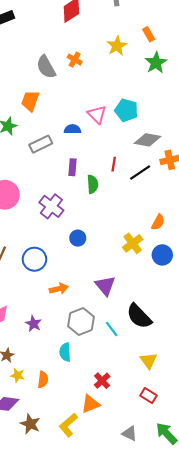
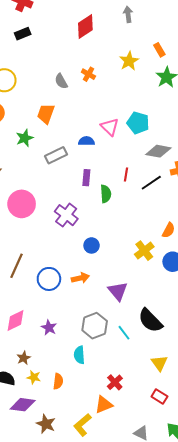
gray semicircle: (46, 67) -> (61, 81), size x0.7
blue circle: (34, 259) -> (49, 279), moved
orange arrow: (59, 289) -> (80, 278), moved

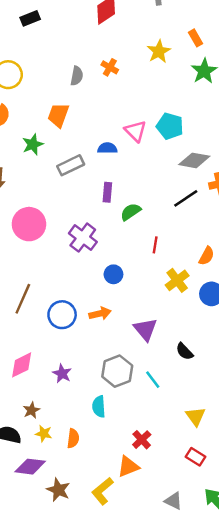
gray semicircle: (61, 81) -> (77, 76), turned -140
red line: (126, 175) -> (155, 245), moved
green semicircle: (106, 194) -> (131, 212), turned -120
black semicircle: (150, 320) -> (185, 351), moved, size x0.6

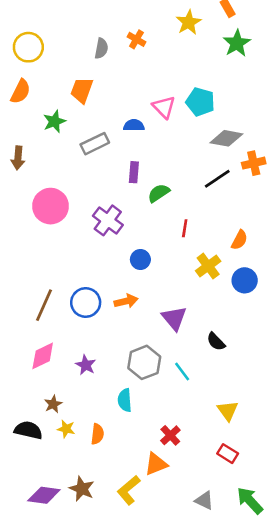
brown line: (23, 299) -> (44, 305), moved
purple diamond: (30, 467) -> (44, 495), moved

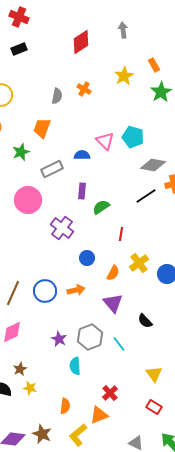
pink circle: (51, 206) -> (28, 200), moved
orange semicircle: (239, 240) -> (113, 273), moved
purple star: (86, 365) -> (59, 339), moved
orange semicircle: (97, 434) -> (65, 406), moved

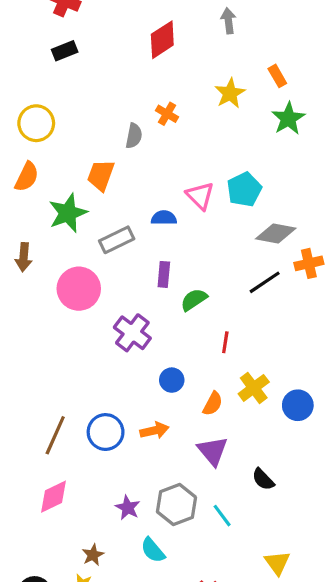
gray semicircle: (57, 96) -> (134, 136), moved
cyan pentagon: (133, 137) -> (244, 189), turned 30
green star: (21, 152) -> (68, 213), size x1.4
cyan semicircle: (75, 366) -> (153, 550), turned -36
brown star: (20, 369) -> (93, 555), moved

